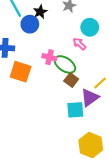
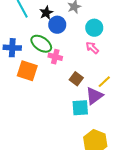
blue circle: (30, 24) -> (57, 25), moved
pink arrow: (79, 44) -> (92, 48), moved
green ellipse: (65, 64) -> (41, 44), moved

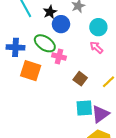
purple triangle: (94, 96) -> (100, 114), moved

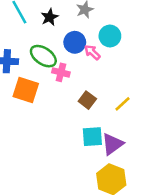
blue circle: (61, 24) -> (75, 42), moved
pink arrow: (96, 47) -> (92, 52), moved

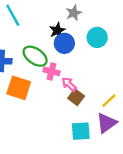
black star: (50, 17) -> (57, 30), moved
pink arrow: (92, 52) -> (69, 84), moved
purple triangle: (112, 144) -> (106, 123), moved

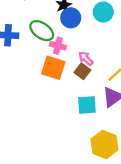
pink arrow: (69, 84) -> (86, 59), moved
orange square: (19, 88) -> (53, 68), moved

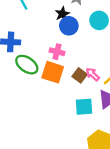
green ellipse: (42, 31) -> (27, 65), moved
pink arrow: (86, 59) -> (93, 74), moved

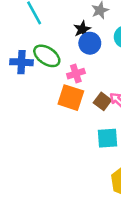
pink cross: (57, 52) -> (76, 74), turned -32
green ellipse: (27, 65) -> (47, 56), moved

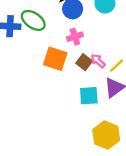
pink cross: (76, 74) -> (75, 37), moved

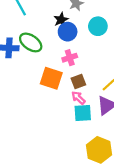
pink arrow: (98, 61) -> (78, 98), moved
brown square: (84, 62) -> (78, 82), turned 32

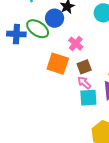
blue circle: (68, 32) -> (55, 18), moved
pink cross: (70, 58) -> (76, 44), turned -32

